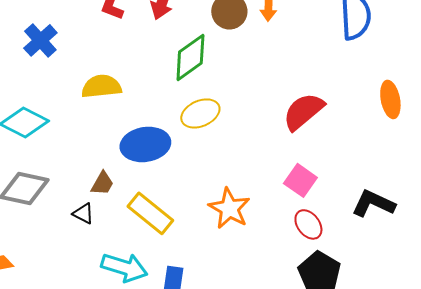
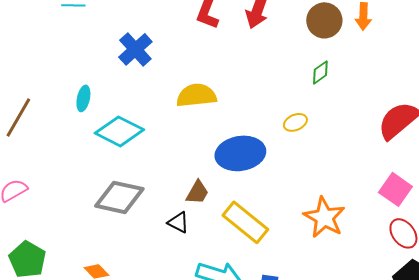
green diamond: (190, 57) -> (320, 72), moved, size x0.5
yellow ellipse: (200, 113) -> (295, 122), size x0.6

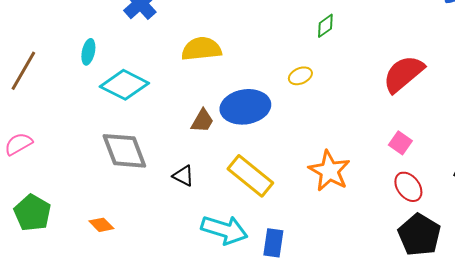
pink square: (395, 189) -> (400, 143), size x0.7
brown trapezoid: (197, 192) -> (202, 121), moved
gray diamond: (119, 197) -> (124, 151), turned 57

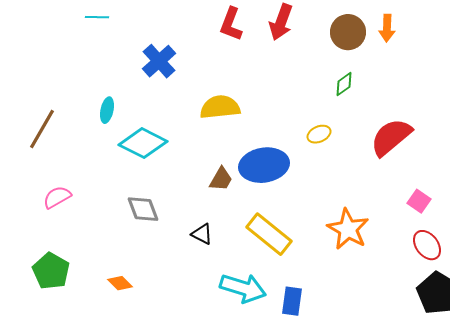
red semicircle: (403, 74) -> (391, 137), moved
pink semicircle: (18, 144) -> (57, 197), moved
gray diamond: (124, 151) -> (143, 209), size x0.7

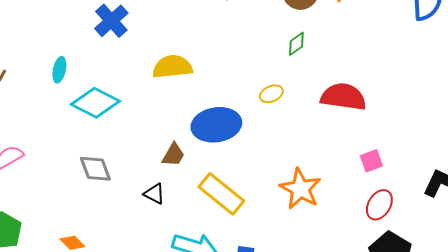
red semicircle: (391, 137) -> (343, 97), turned 48
brown trapezoid: (221, 179) -> (173, 155), moved
pink square: (419, 201) -> (371, 161), turned 35
red ellipse: (427, 245) -> (379, 205), turned 68

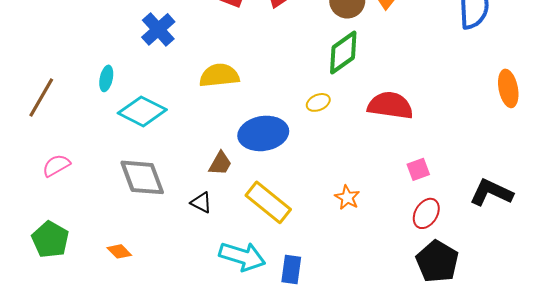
green diamond: (296, 44) -> (343, 52), size x1.8
gray diamond: (95, 169) -> (142, 177), size x1.4
orange star: (300, 189) -> (347, 197), size x0.6

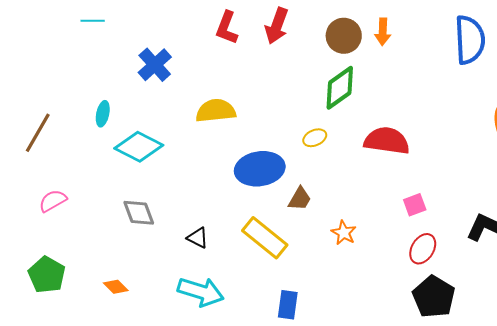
brown trapezoid: (220, 163) -> (300, 199), moved
gray diamond: (142, 177) -> (139, 213), size x0.7
cyan arrow: (242, 256) -> (201, 292), moved

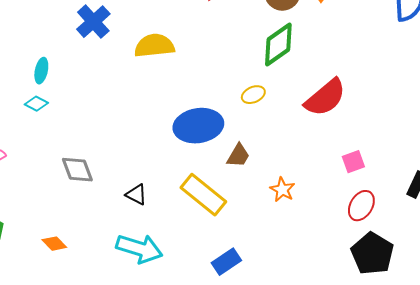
yellow semicircle: (216, 111) -> (154, 46), moved
red semicircle: (387, 141) -> (325, 98), turned 132
cyan diamond: (139, 147) -> (36, 104), moved, size x0.5
blue rectangle: (288, 305) -> (226, 262), turned 48

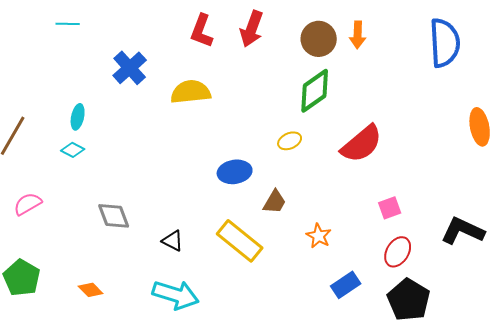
blue ellipse: (198, 126) -> (235, 172), size x0.7
blue rectangle: (226, 262) -> (346, 285), moved

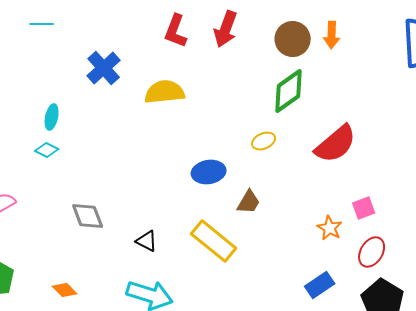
orange star: (319, 236) -> (330, 228), moved

